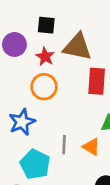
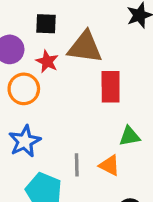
orange circle: (44, 87) -> (24, 89), moved

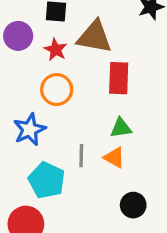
orange circle: (24, 89) -> (57, 90), moved
green triangle: (130, 136) -> (121, 128), moved

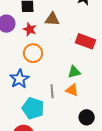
brown triangle: (94, 37) -> (52, 19), size x0.7
red rectangle: (119, 78) -> (85, 41), moved, turned -66

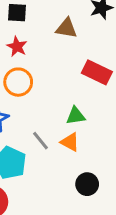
brown triangle: (52, 19) -> (66, 28), moved
gray line: (52, 91) -> (41, 141), turned -40

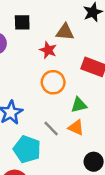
red star: (17, 47) -> (48, 50), moved
orange circle: (18, 82) -> (53, 82), moved

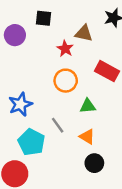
orange triangle: (76, 127) -> (87, 137), moved

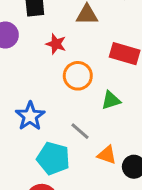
red star: (65, 49) -> (56, 44), moved
orange triangle: (87, 137) -> (107, 155), moved

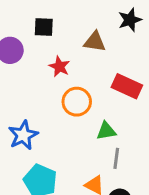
gray line: (80, 131) -> (116, 158), moved, turned 48

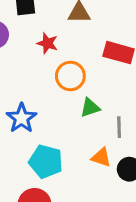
green triangle: (106, 131) -> (90, 108), moved

